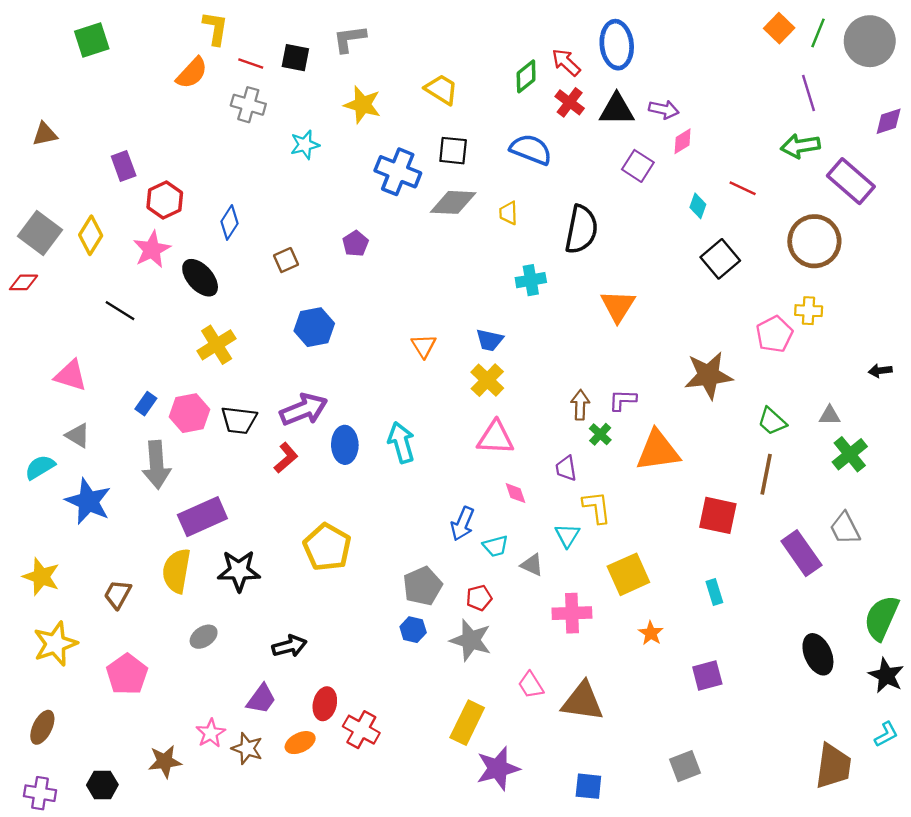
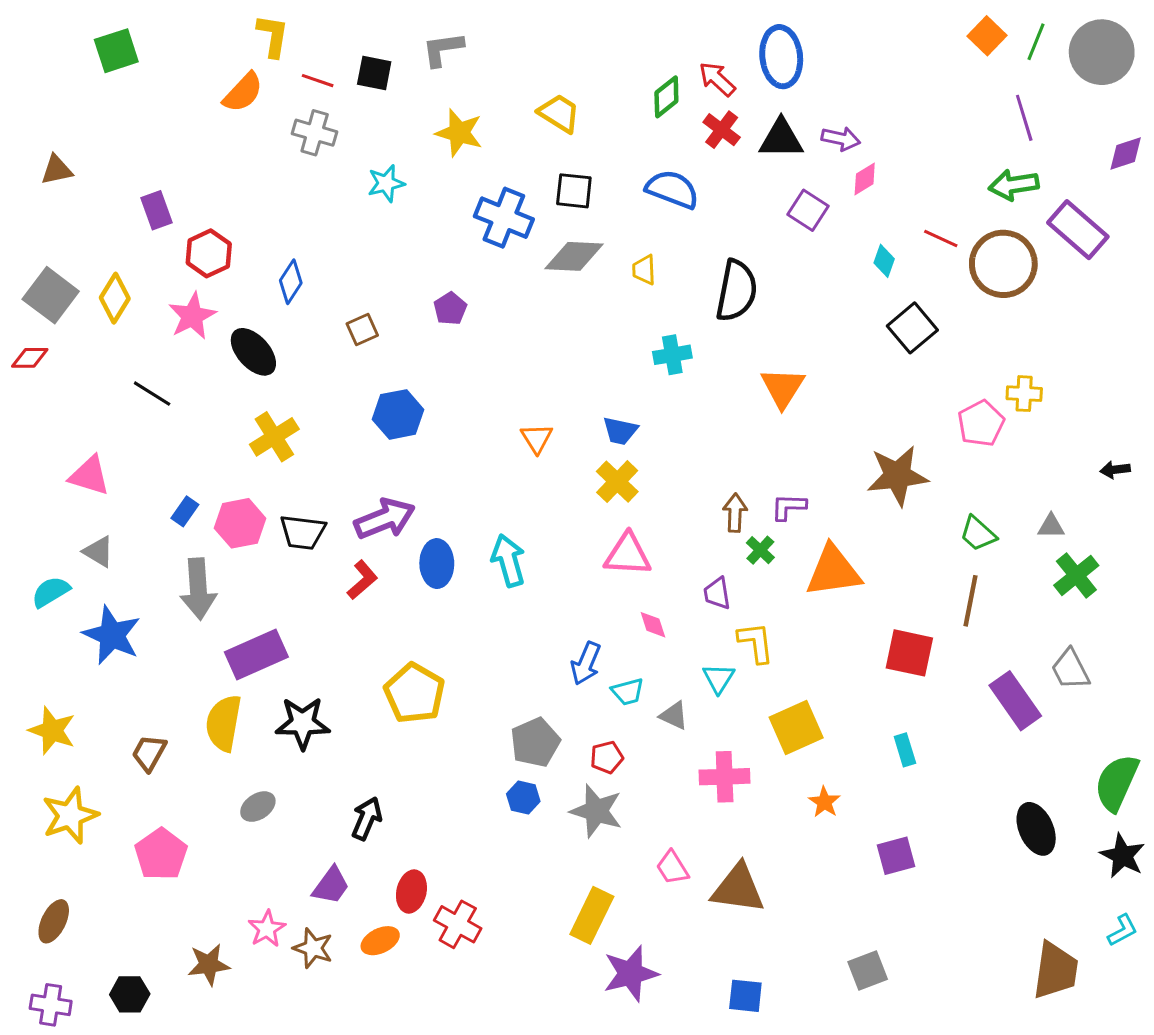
brown circle: (814, 241) -> (1003, 264), moved
black arrow: (290, 646) -> (367, 818), turned -52

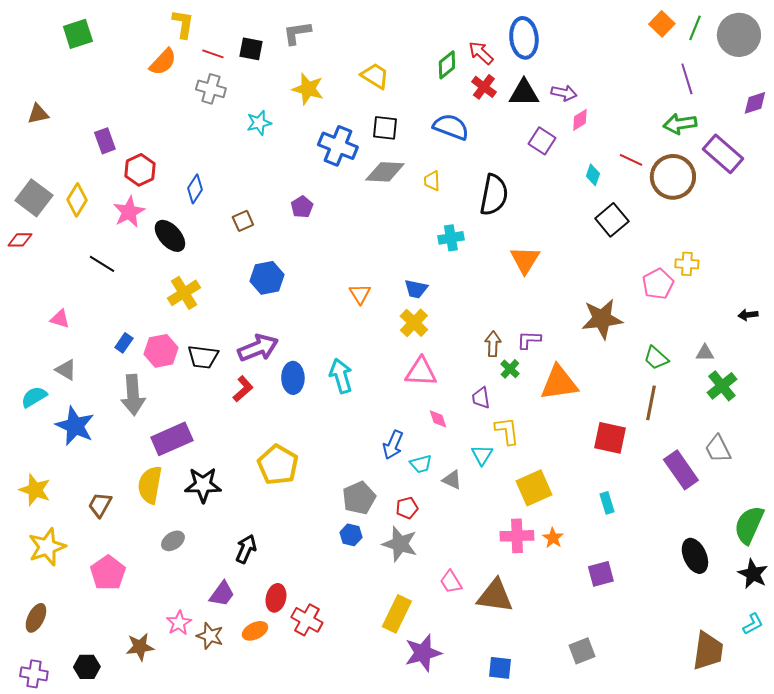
pink triangle: (89, 476) -> (60, 319), size x0.7
pink cross: (725, 777) -> (517, 536), moved

